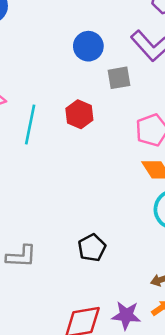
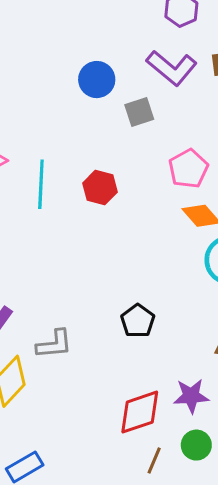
red hexagon: (79, 114) -> (100, 188), moved

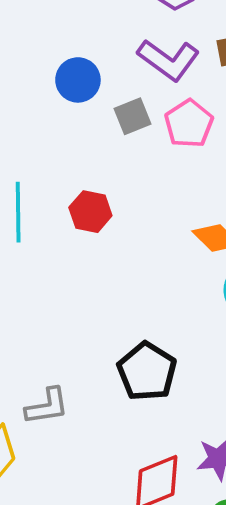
pink pentagon: (188, 169) -> (189, 124), moved
black pentagon: (138, 321) -> (147, 371), size x1.4

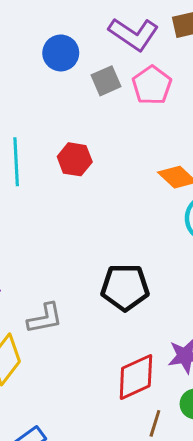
black pentagon: (147, 371) -> (125, 287), turned -30

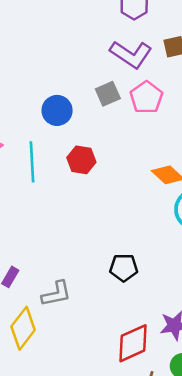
blue circle: (61, 53) -> (57, 110), moved
black pentagon: (125, 287) -> (124, 268), size x0.7

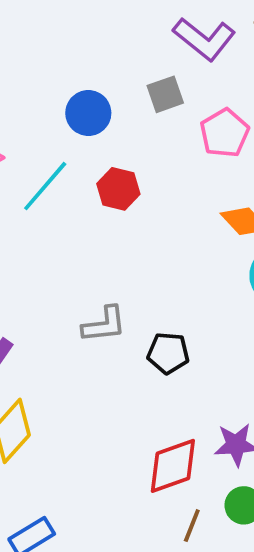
pink pentagon: (146, 97) -> (225, 133), moved
cyan line: (32, 162) -> (45, 186), turned 39
gray L-shape: (56, 294) -> (104, 325), moved

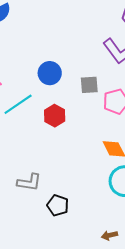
gray square: (165, 94) -> (89, 85), moved

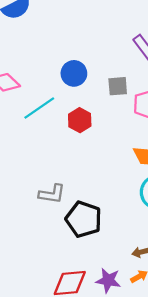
black pentagon: (58, 205) -> (84, 219), size x1.5

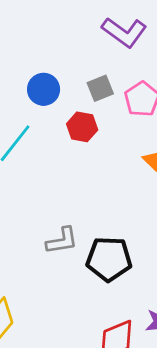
red hexagon: (80, 120) -> (82, 127), moved

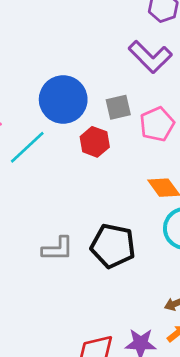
blue circle: (44, 89) -> (63, 99), size x1.5
black pentagon: (109, 259) -> (113, 246), moved

